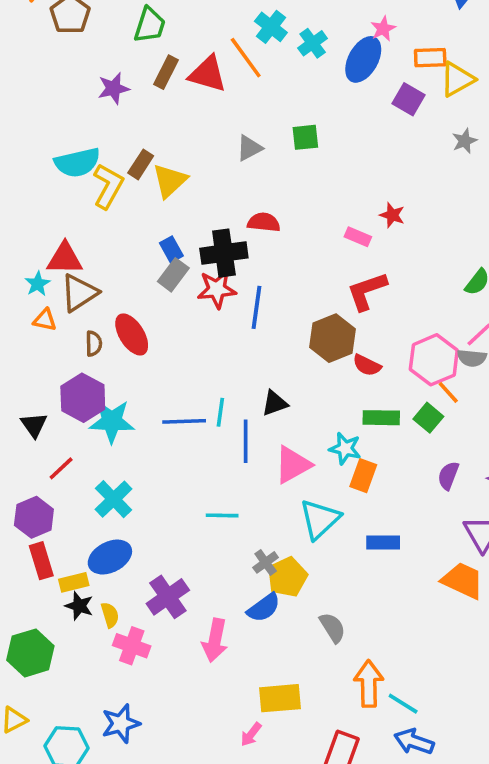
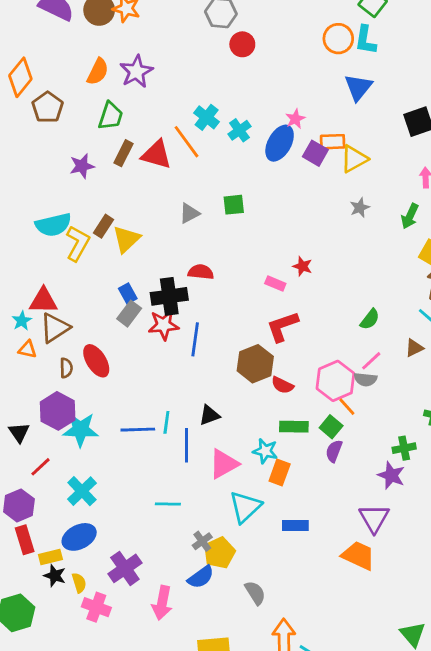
purple square: (408, 99) -> (315, 153), moved
purple semicircle: (448, 476) -> (334, 451), moved

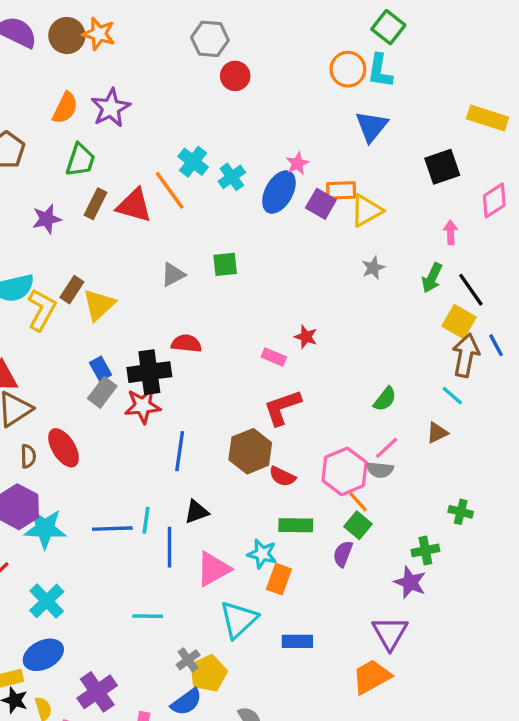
blue line: (195, 339) -> (180, 451), moved
green square: (331, 427) -> (358, 525), moved
orange trapezoid: (358, 556) -> (371, 677), turned -54

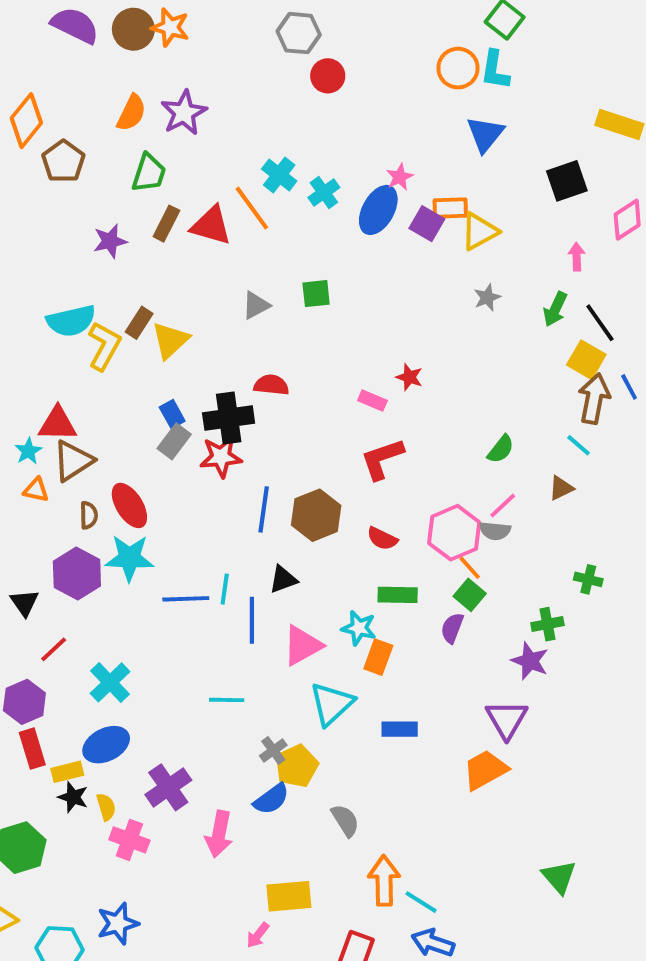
brown hexagon: (250, 451) -> (316, 515), moved
cyan star: (45, 529) -> (129, 558), moved

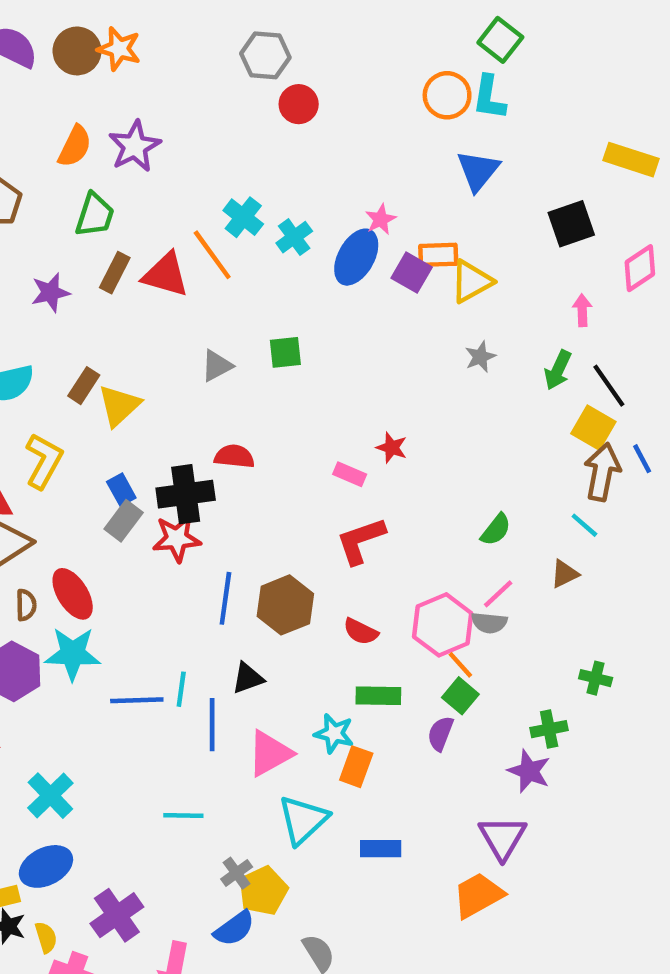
yellow L-shape: (104, 346) -> (44, 461), moved

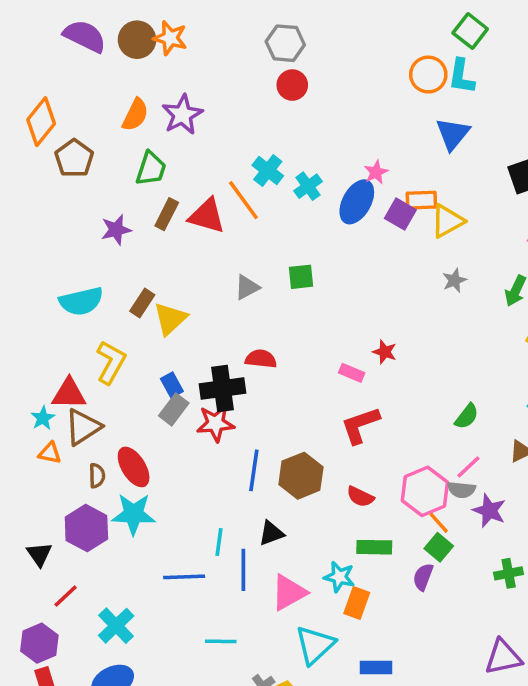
red circle: (299, 104) -> (292, 85), moved
blue line: (137, 700) -> (184, 577), moved
purple star: (529, 771) -> (489, 511), moved
purple triangle: (502, 838) -> (503, 657), moved, turned 48

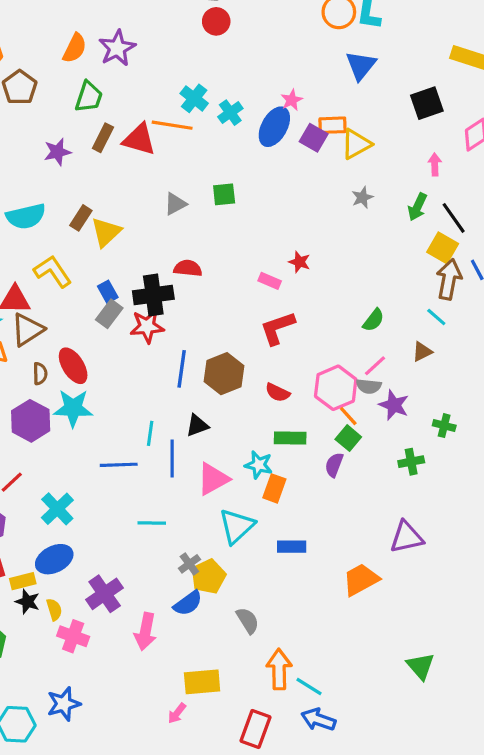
orange line: (243, 200) -> (172, 125), turned -45
yellow L-shape: (111, 362) -> (53, 271), turned -63

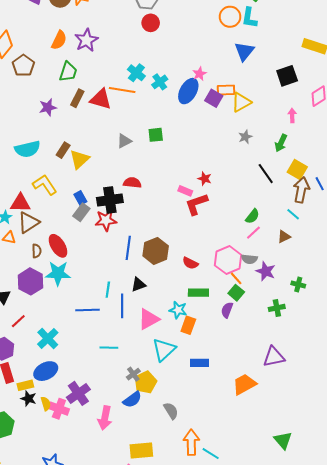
black line: (454, 218) -> (266, 174), moved
red L-shape: (278, 328) -> (196, 204), moved
pink line: (375, 366) -> (253, 233), moved
pink cross: (73, 636) -> (59, 409), moved

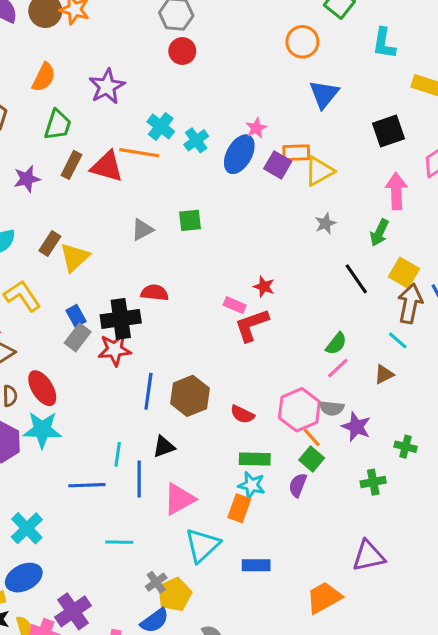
cyan L-shape: (249, 18) -> (384, 43), moved
purple star: (86, 40) -> (107, 86), moved
pink arrow: (292, 115) -> (396, 191), size x1.6
cyan star: (178, 310) -> (252, 485), moved

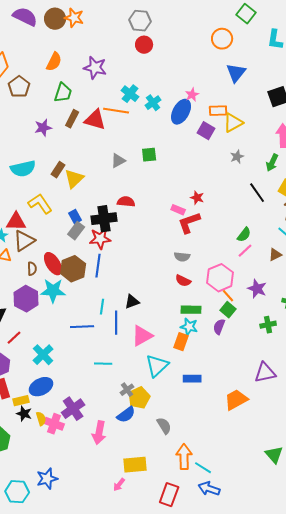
purple star: (107, 86) -> (95, 68), turned -30
purple square: (278, 165) -> (206, 131), moved
blue line: (148, 391) -> (98, 266), moved
brown hexagon: (190, 396) -> (73, 269), moved
gray semicircle: (332, 408) -> (182, 257), moved

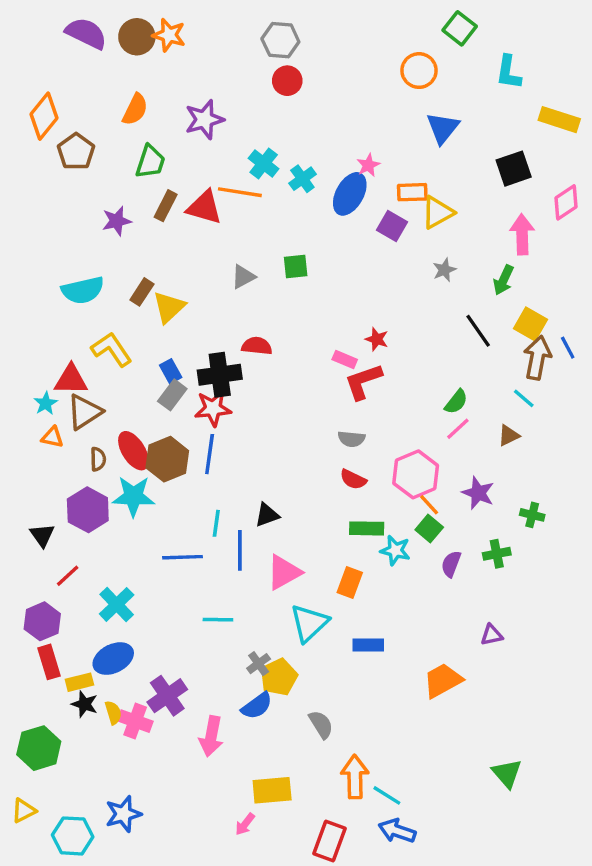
purple star: (95, 68) -> (204, 120), turned -30
cyan star: (189, 327) -> (395, 550), moved
purple semicircle: (219, 327) -> (451, 564), moved
purple triangle: (265, 373) -> (492, 635), size x0.6

